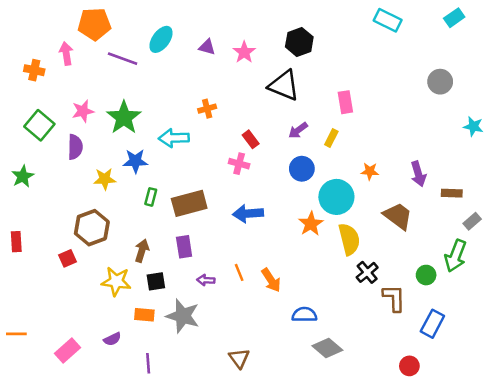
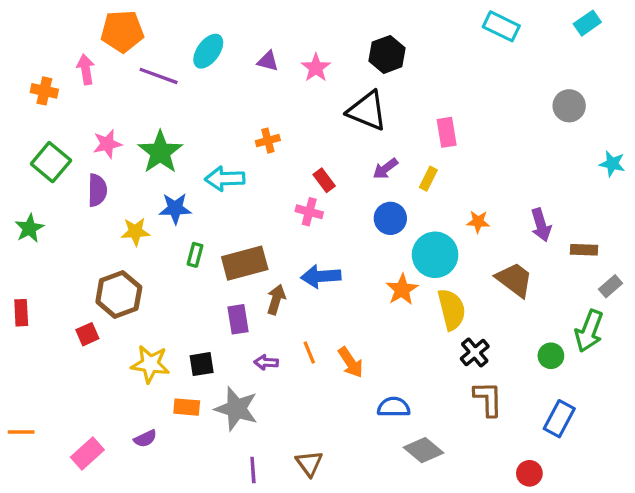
brown arrow: (142, 251) -> (276, 299), moved
brown L-shape: (394, 298) -> (488, 399), moved
purple line: (148, 363) -> (253, 470), moved

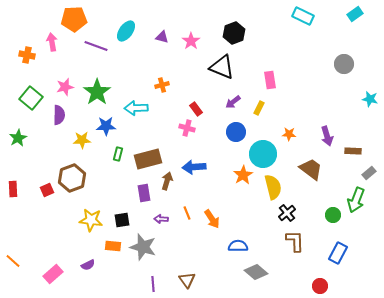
red square: (87, 334) -> (47, 190), moved
orange line: (21, 432) -> (13, 261), turned 42

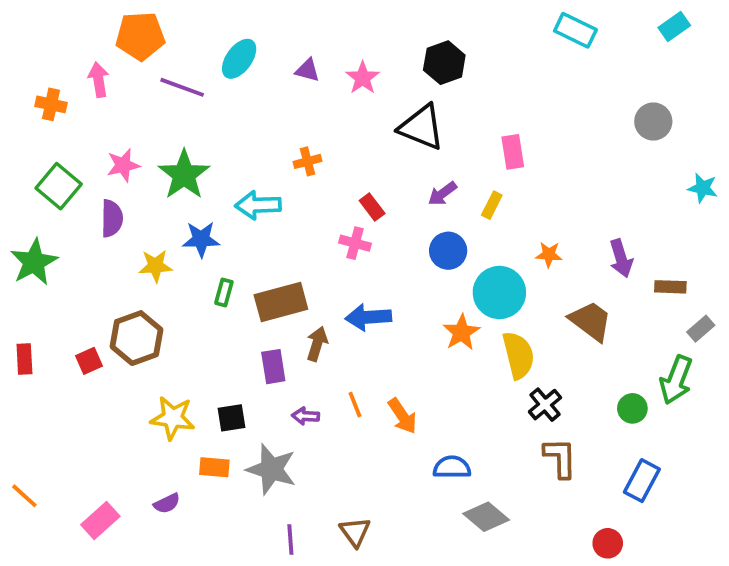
green star: (18, 138) -> (34, 262), size x1.4

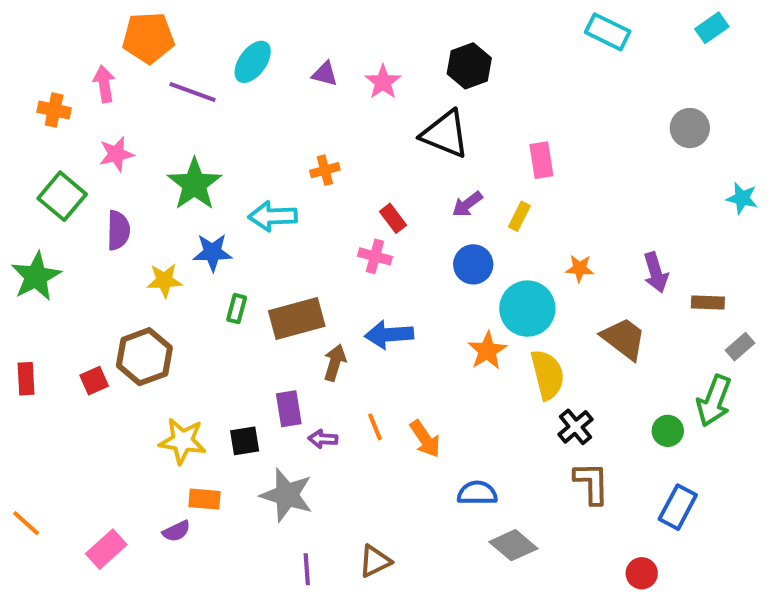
pink star: (123, 165) -> (116, 154), moved
purple rectangle: (273, 367) -> (289, 409), moved
orange rectangle: (214, 467) -> (205, 499), moved
brown triangle: (355, 532) -> (375, 561), turned 40

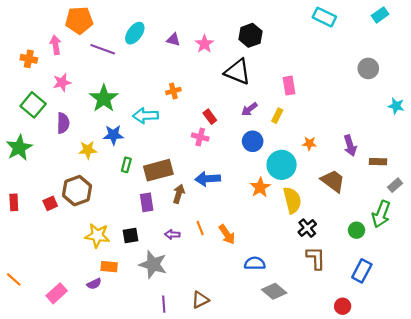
purple rectangle: (289, 409) -> (147, 202), moved

